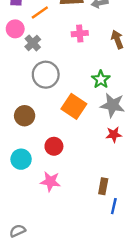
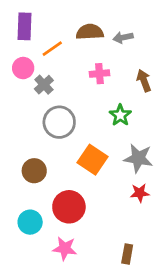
green star: (101, 79) -> (120, 115), moved
red circle: (54, 146) -> (69, 207), size x1.5

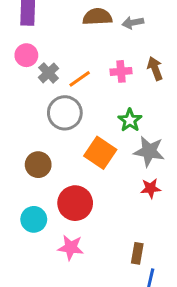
orange line: (52, 49) -> (80, 79), moved
pink cross: (99, 74) -> (121, 71), moved
green star: (120, 115) -> (130, 120), moved

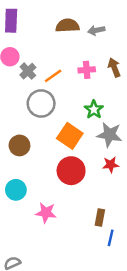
red circle: (75, 203) -> (71, 171), moved

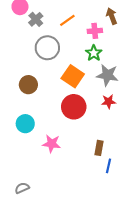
pink cross: (87, 70) -> (95, 31), moved
orange line: (53, 76) -> (67, 20), moved

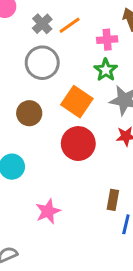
gray cross: (36, 19) -> (42, 24), moved
brown circle: (28, 85) -> (29, 113), moved
pink star: (52, 144) -> (48, 211), moved, turned -30

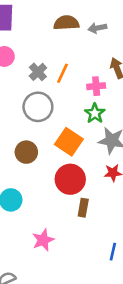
orange line: (70, 25) -> (62, 73), turned -30
brown rectangle: (113, 200) -> (83, 208), moved

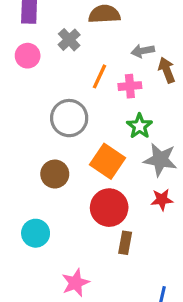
gray arrow: (97, 28) -> (143, 51), moved
gray cross: (38, 72) -> (69, 40), moved
pink cross: (96, 86) -> (130, 86), moved

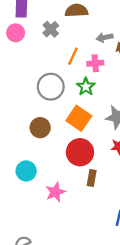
pink circle: (28, 56) -> (16, 33), moved
green star: (139, 126) -> (86, 87), moved
pink star: (76, 283) -> (55, 192), moved

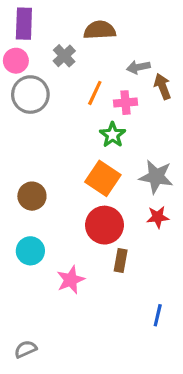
gray circle: (51, 87) -> (30, 95), moved
brown circle: (40, 128) -> (32, 196), moved

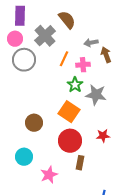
brown semicircle: (100, 30) -> (67, 20), turned 54
gray cross: (64, 56) -> (45, 36), size x1.5
gray star: (156, 177) -> (96, 95), moved
brown circle: (32, 196) -> (34, 123), moved

